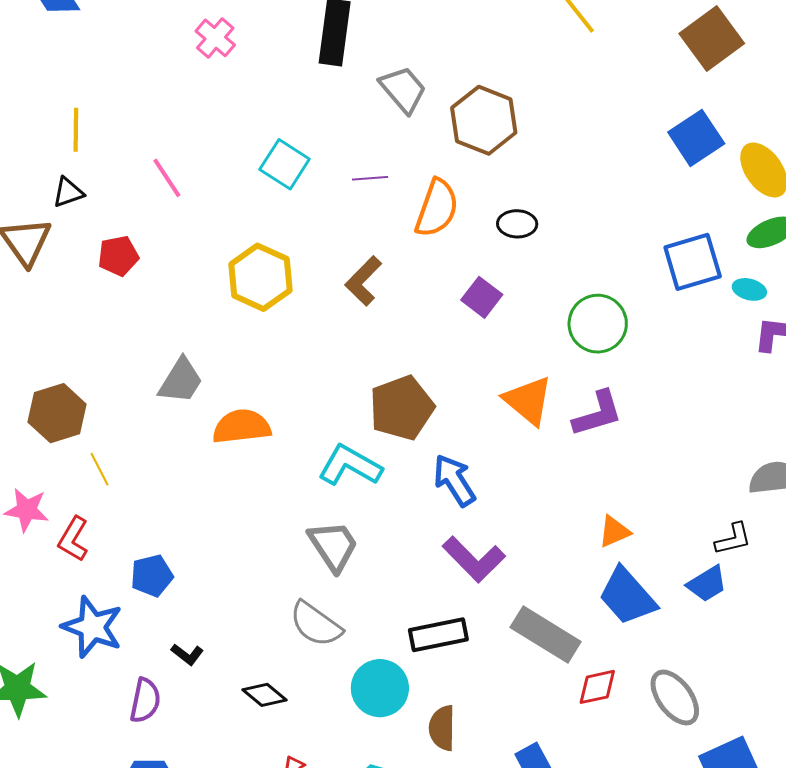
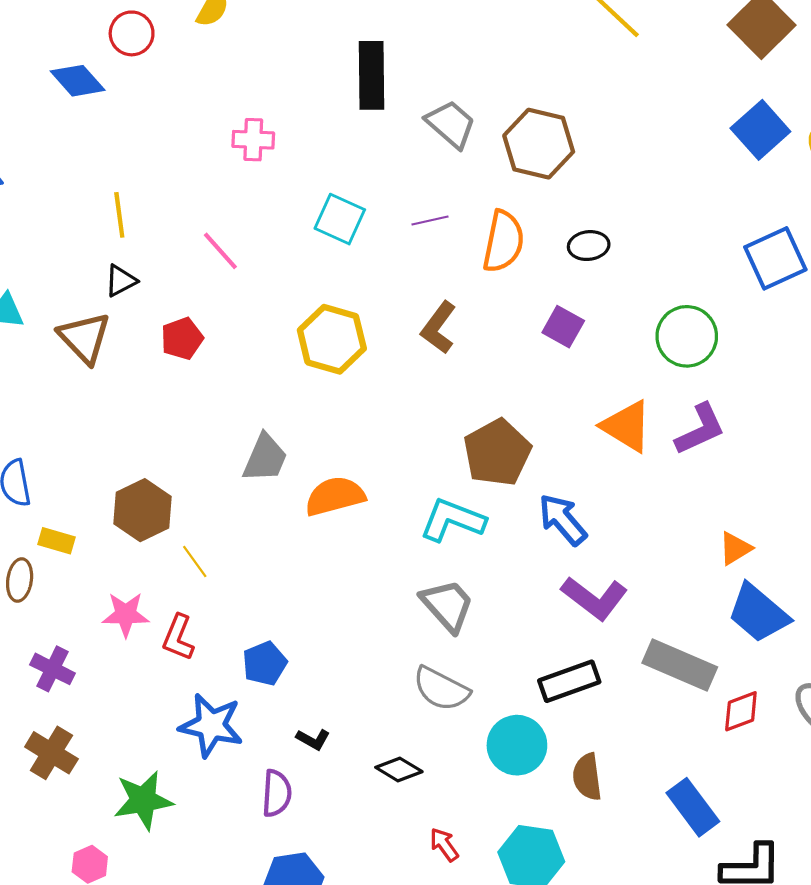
pink cross: (215, 38) -> (253, 140), moved, turned -30

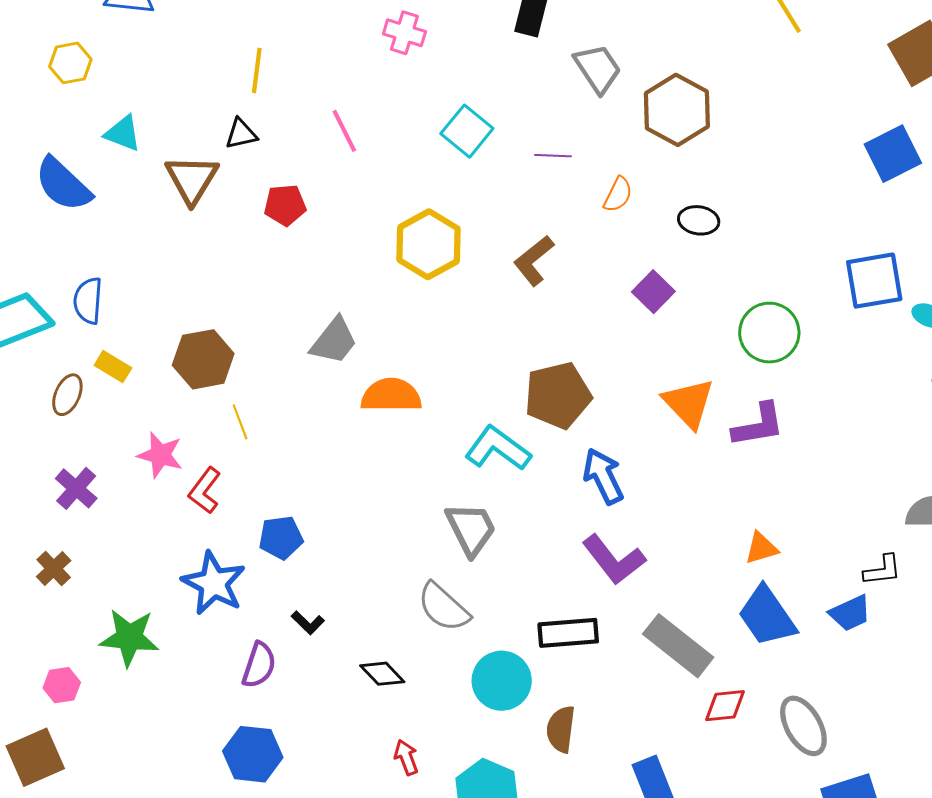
orange semicircle: (503, 241) -> (618, 195), size x0.6
brown cross: (51, 753) -> (54, 569), size x0.7

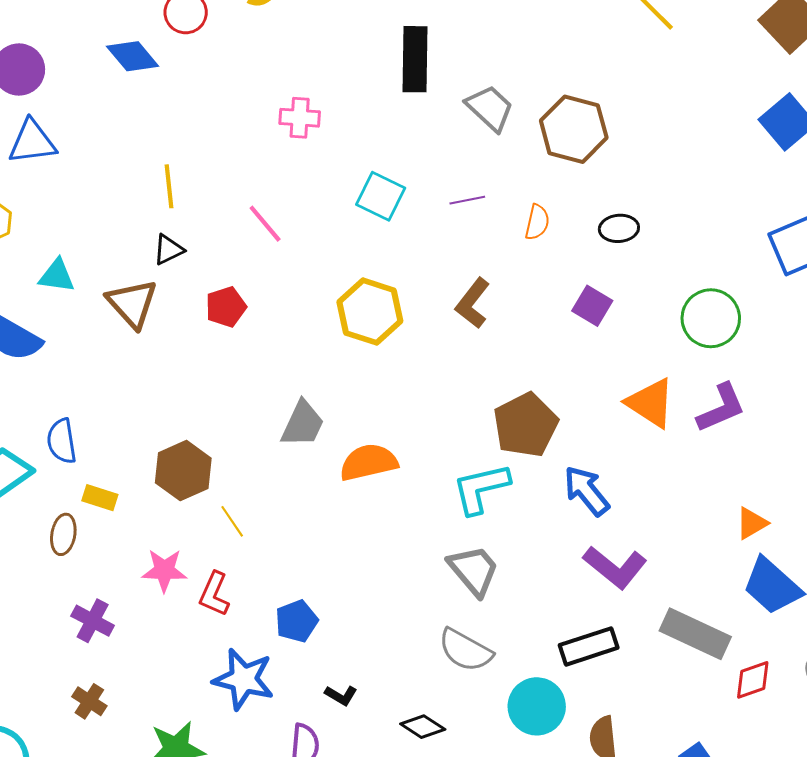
cyan L-shape: (498, 448) -> (481, 488), turned -36

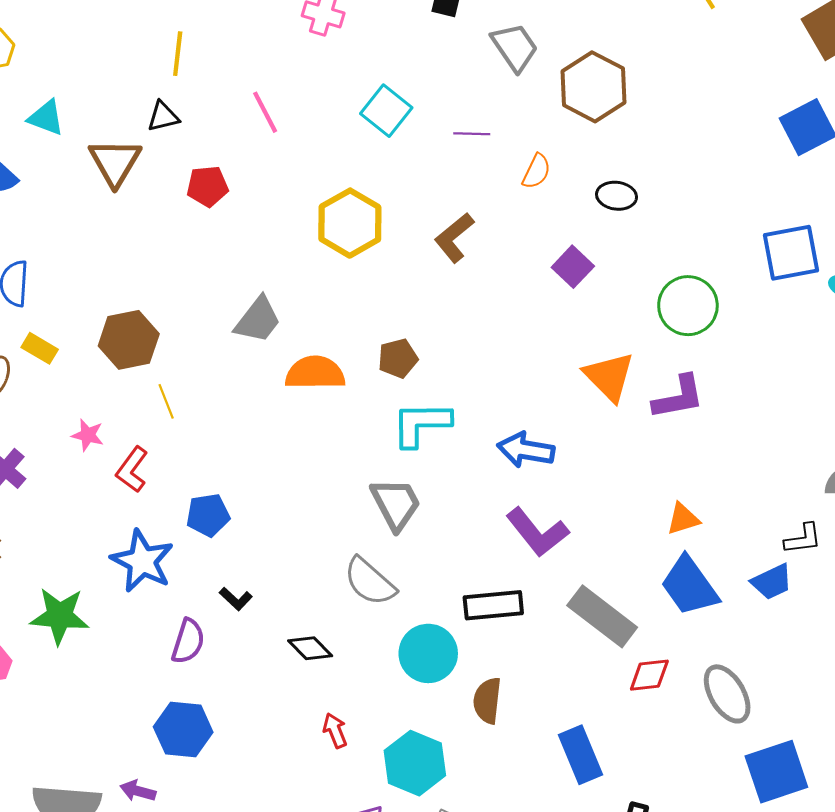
brown pentagon: (526, 425) -> (398, 358), moved, size x0.6
blue arrow: (587, 491) -> (526, 450), turned -54
pink star: (164, 570) -> (88, 435), size x0.7

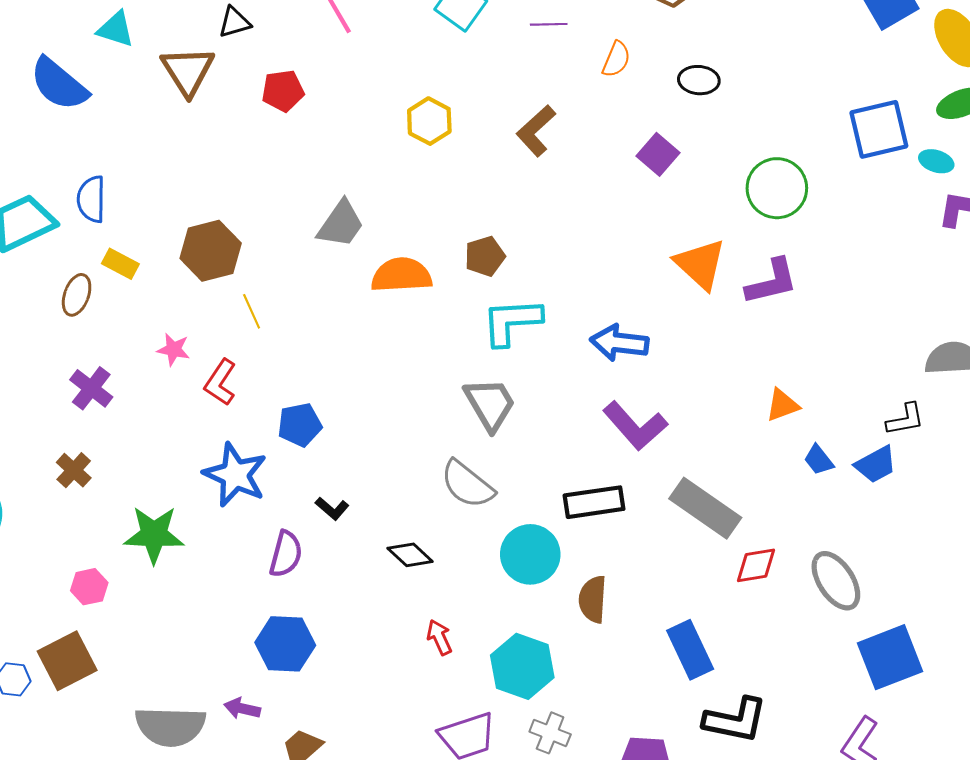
yellow hexagon: (350, 223) -> (429, 121), size x0.7
blue trapezoid: (689, 586) -> (819, 460), moved, size x0.5

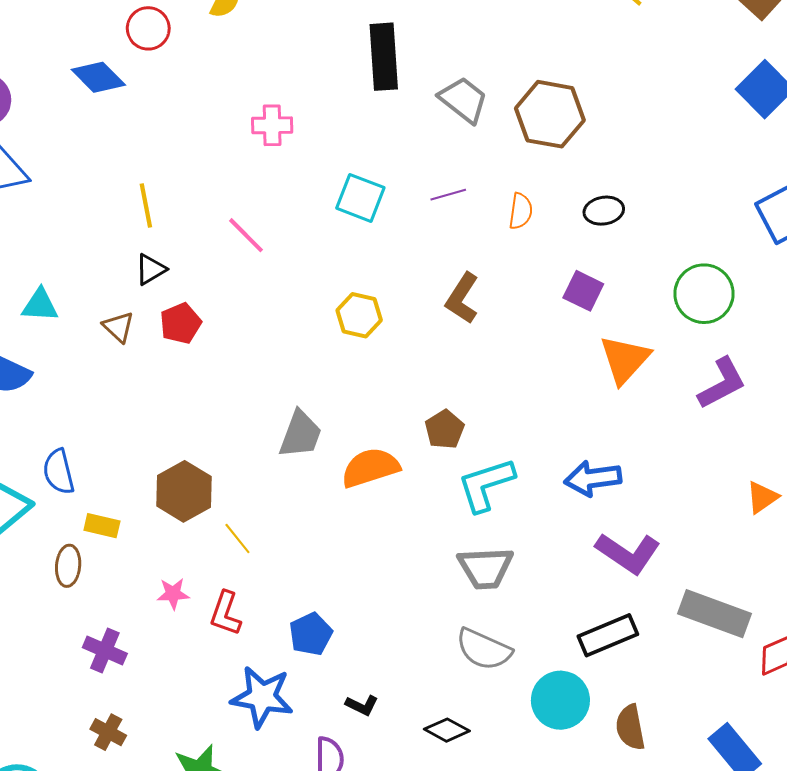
brown triangle: (188, 71) -> (118, 327), size x0.6
red pentagon: (283, 91) -> (181, 323), moved
orange triangle: (700, 264) -> (625, 359), moved, turned 44
gray trapezoid: (490, 404) -> (486, 568), turned 132

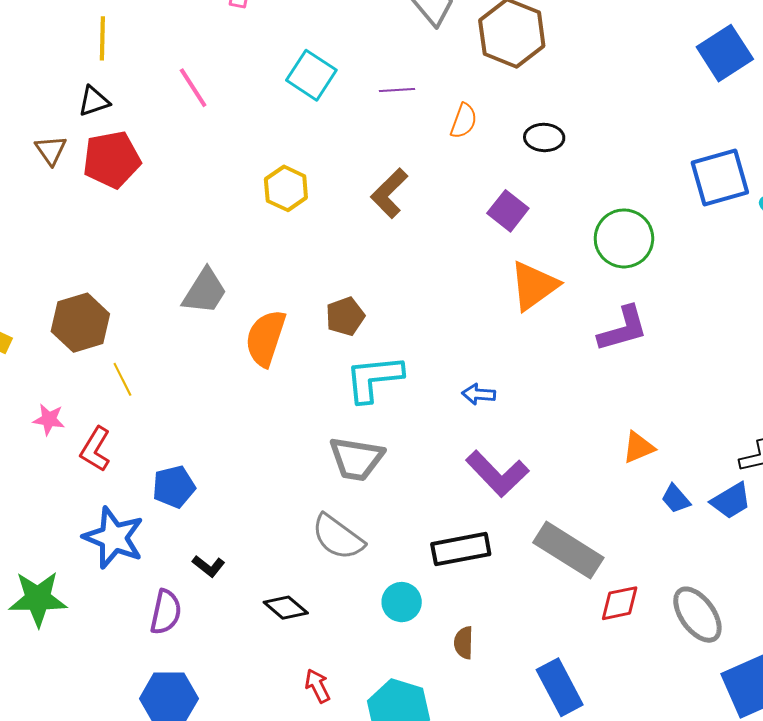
red pentagon: (181, 323) -> (112, 160), size x1.4
orange semicircle: (370, 468) -> (266, 338), turned -66
blue arrow: (593, 478) -> (479, 394), size x0.6
cyan circle: (560, 700) -> (402, 602), size x0.7
brown semicircle: (630, 727) -> (464, 643), size x0.7

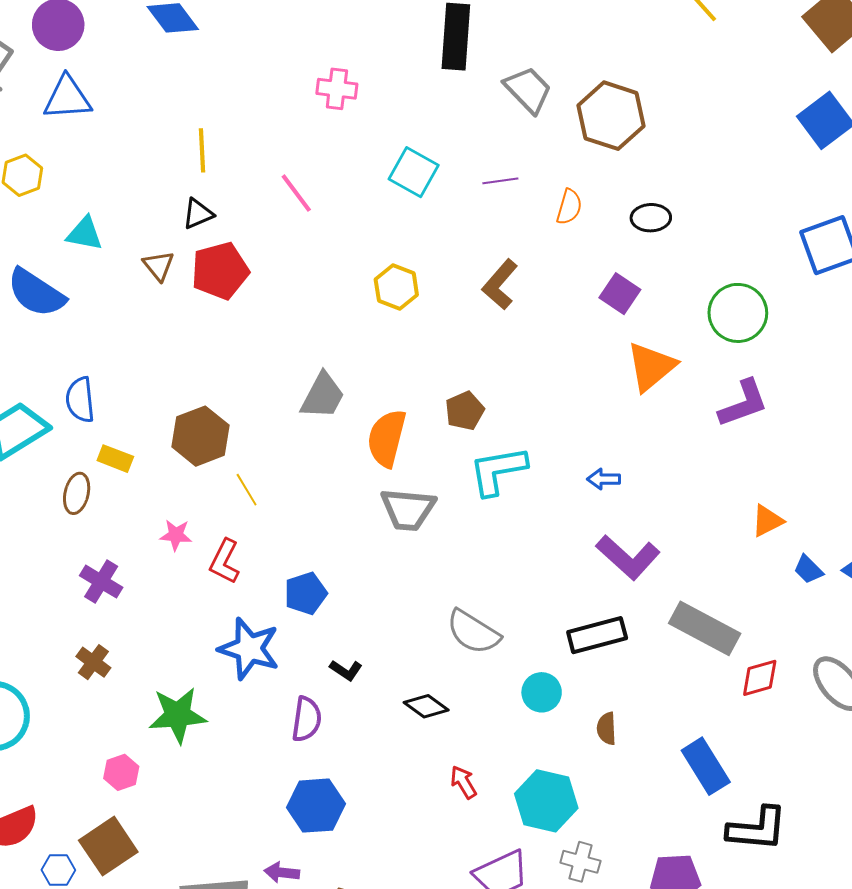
gray trapezoid: (356, 459) -> (408, 509), moved

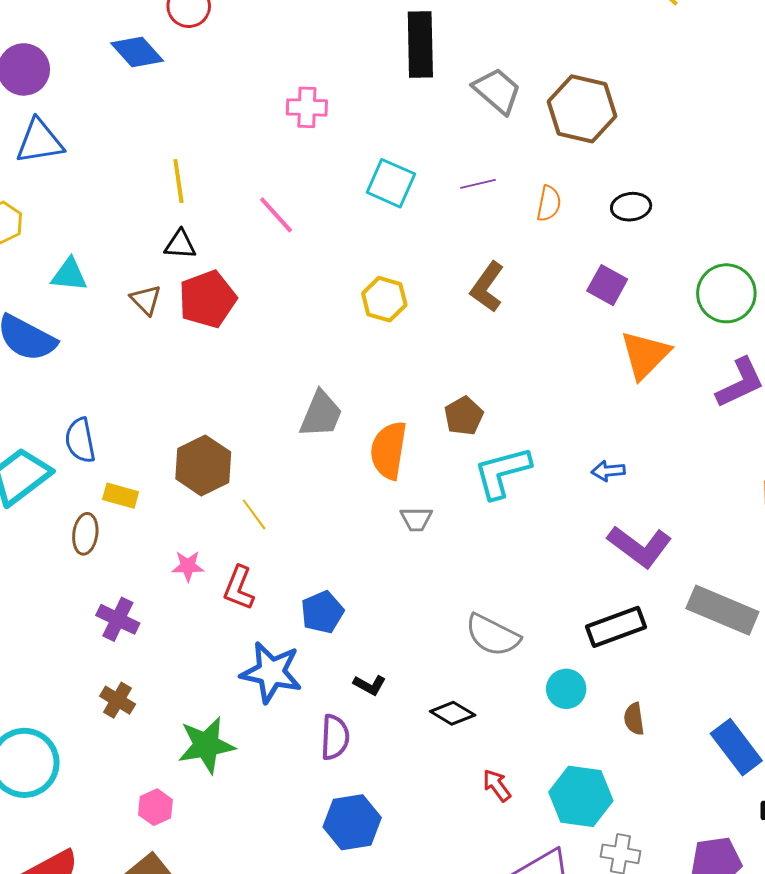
black triangle: (198, 214) -> (180, 245), turned 32
gray trapezoid: (408, 509) -> (416, 519), size x0.6

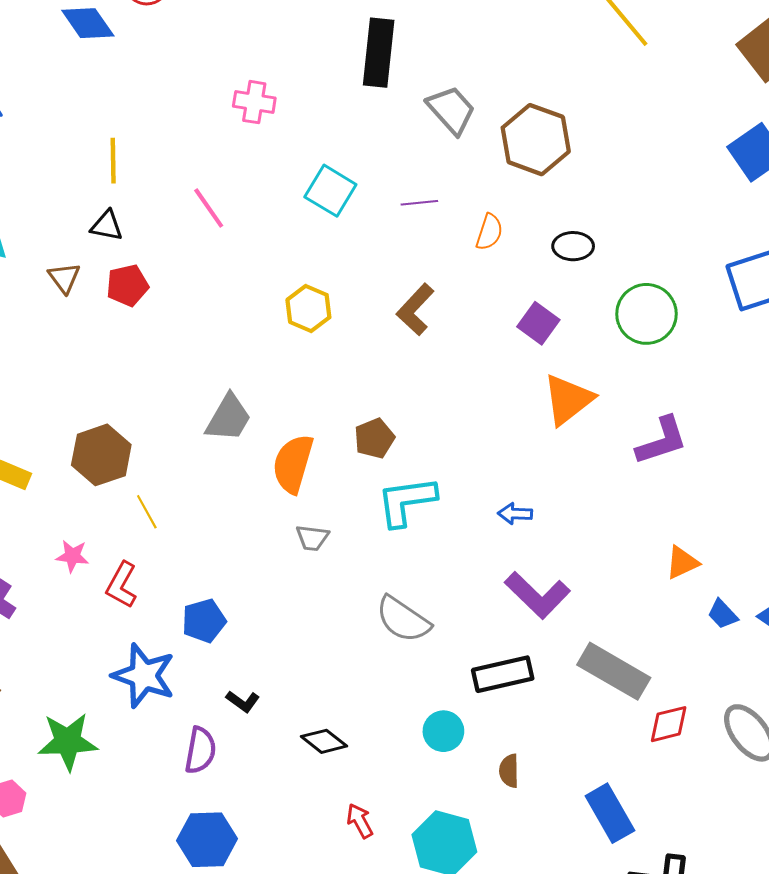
green circle: (726, 293) -> (646, 314), moved
red pentagon: (207, 299) -> (127, 285), size x0.7
gray semicircle: (493, 635) -> (403, 619), moved

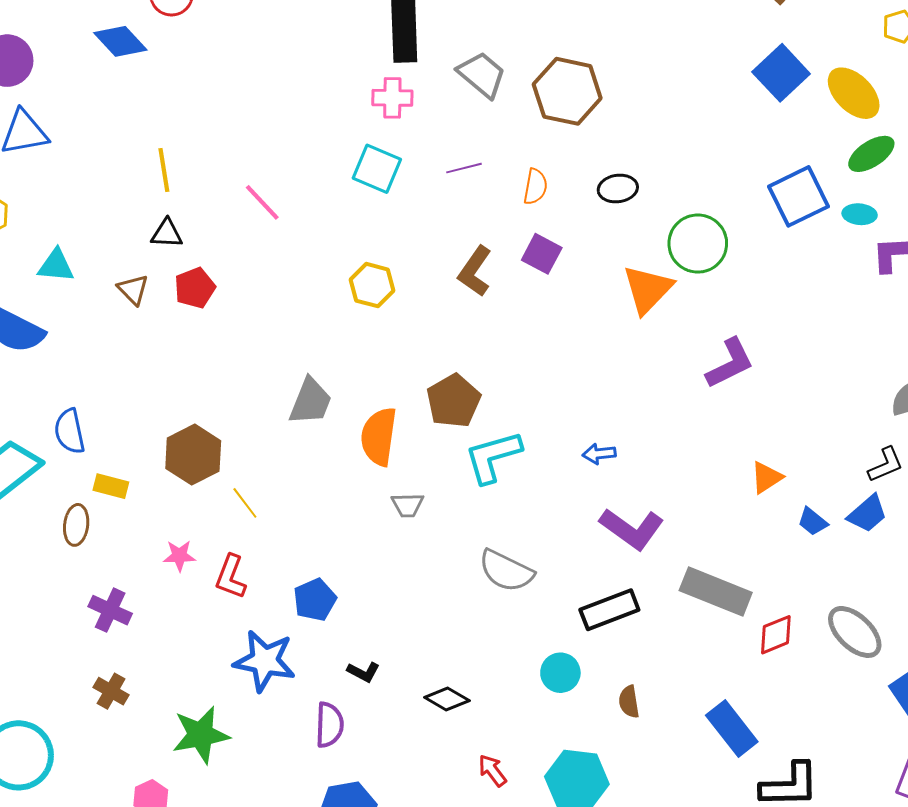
pink cross: (254, 102) -> (392, 98), moved
purple square: (538, 323) -> (542, 254), moved
orange triangle: (568, 400) -> (648, 289), moved
brown pentagon: (374, 438) -> (453, 401), size x1.4

